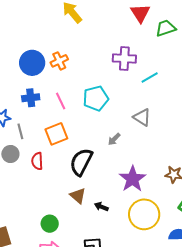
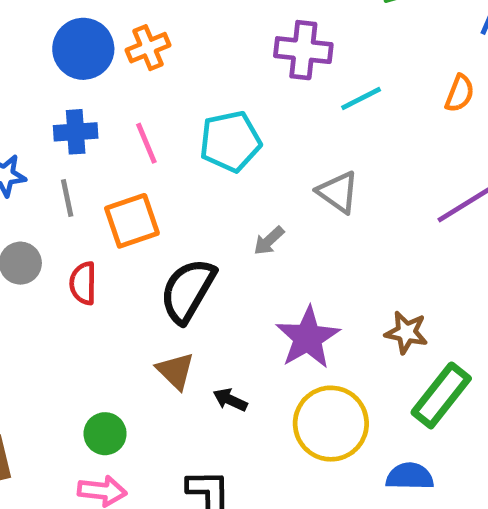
gray line: (20, 131) -> (67, 198), moved

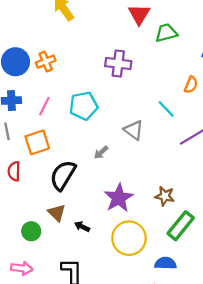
cyan line: (361, 98) -> (166, 109), moved, turned 72
pink line: (146, 143) -> (44, 106), turned 48
green circle: (105, 434) -> (31, 231), moved

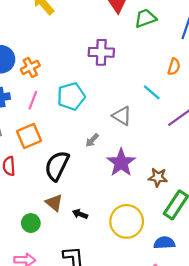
orange cross: (46, 62) -> (30, 67), moved
purple star: (119, 198) -> (121, 163), moved

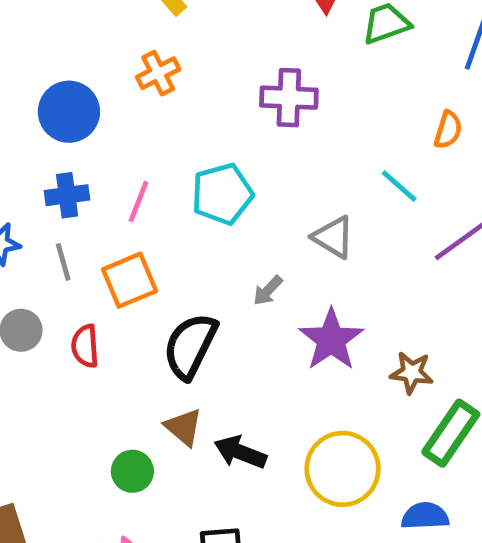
orange cross: (30, 67) -> (158, 73), moved
black arrow: (80, 214) -> (240, 452), size x1.5

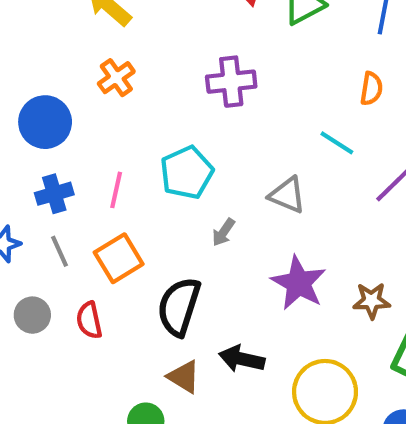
gray arrow: (268, 290) -> (223, 232), moved
black arrow: (240, 452) -> (242, 359), moved

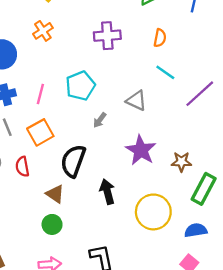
orange semicircle: (371, 89) -> (160, 38), moved
black arrow: (242, 359) -> (107, 192), turned 60
brown triangle: (184, 377) -> (55, 194), moved

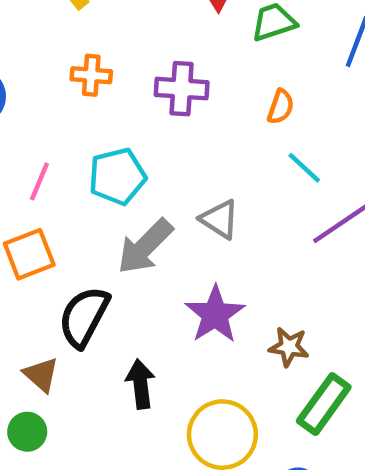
orange cross: (43, 31) -> (91, 75), moved, turned 30
cyan line: (165, 72) -> (304, 168), moved
gray arrow: (100, 120) -> (145, 247), size x2.0

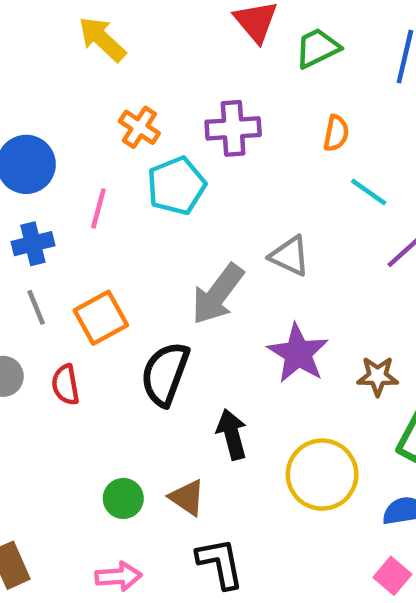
orange cross: (91, 75) -> (139, 127), turned 36
cyan pentagon: (117, 176) -> (176, 186), moved
pink line: (39, 181) -> (98, 208), moved
brown triangle: (41, 375) -> (187, 498), moved

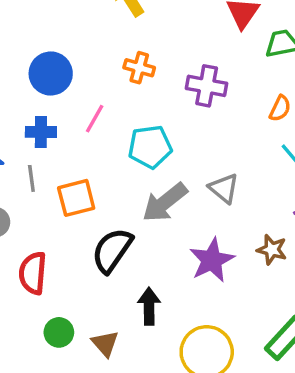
orange cross: (139, 127) -> (139, 68), turned -32
cyan pentagon: (176, 186) -> (150, 147), moved
brown star: (378, 376) -> (272, 250), moved
red semicircle: (66, 385) -> (33, 273), moved, size x1.4

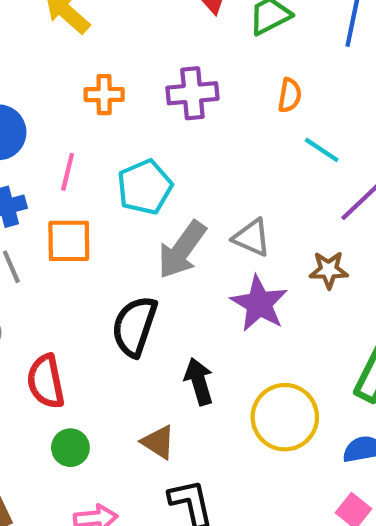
gray triangle: (224, 188) -> (252, 238), moved
orange square: (76, 198) -> (69, 241), moved, turned 30
green circle: (59, 332) -> (70, 448), moved

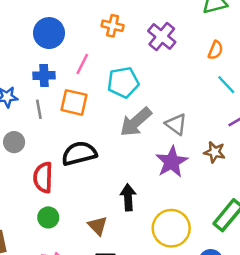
purple cross: (192, 93) -> (162, 36), turned 32
black semicircle: (134, 326) -> (79, 153), moved, turned 44

